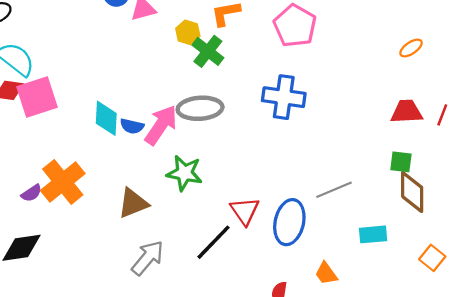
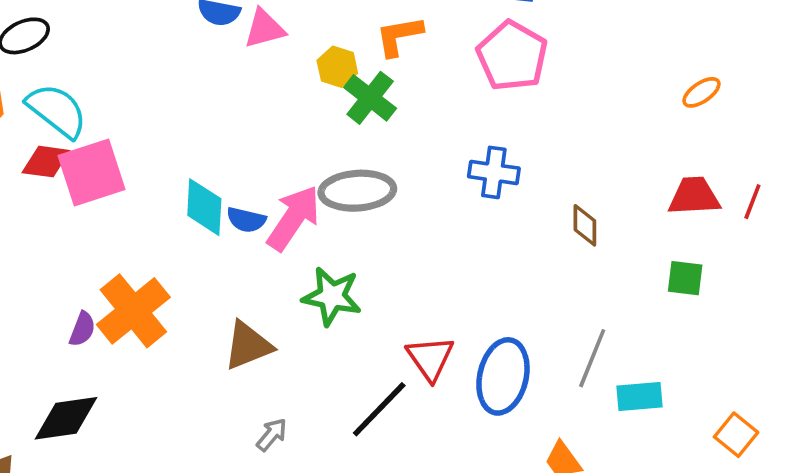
blue cross: (284, 97) -> (494, 172), size x0.7
gray line: (334, 190) -> (592, 358), moved, turned -45
brown diamond: (412, 192) -> (585, 225), moved, size x0.6
purple semicircle: (31, 193) -> (82, 329), turned -35
gray arrow: (148, 258) -> (272, 435), size x0.6

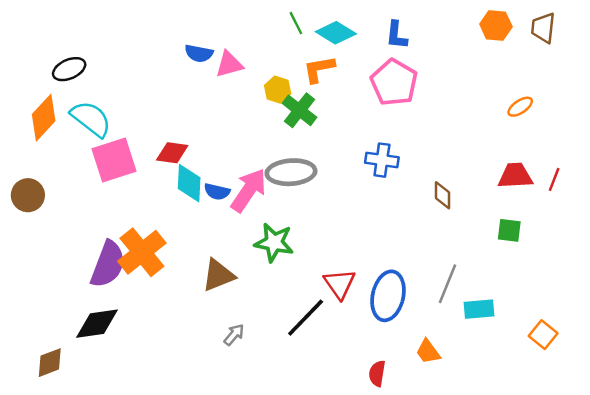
red diamond: (46, 162) -> (172, 153), moved
purple semicircle: (82, 329) -> (108, 264), size x2.0

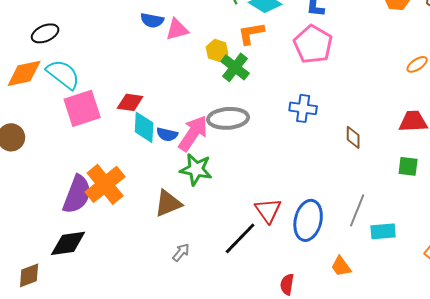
orange diamond: (44, 118) -> (24, 73), turned 36
green star: (274, 242) -> (196, 169), moved
red semicircle: (377, 373) -> (287, 284), moved

